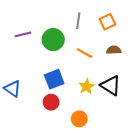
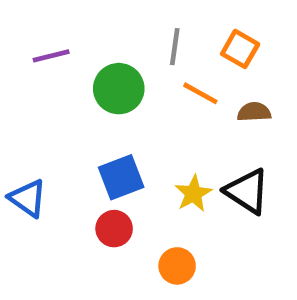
orange square: (107, 22) -> (240, 49), turned -35
purple line: (23, 34) -> (51, 56), moved
orange line: (85, 53) -> (200, 93), moved

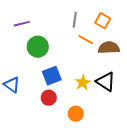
green circle: (119, 89) -> (38, 47), moved
brown semicircle: (254, 112) -> (109, 48), size x1.5

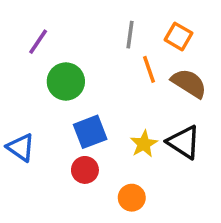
purple line: (22, 24) -> (38, 42), turned -42
orange line: (86, 40) -> (149, 69), turned 42
brown semicircle: (109, 48) -> (189, 83), turned 35

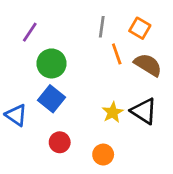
blue square: (90, 132) -> (52, 99), moved, turned -30
red circle: (85, 170) -> (60, 142), moved

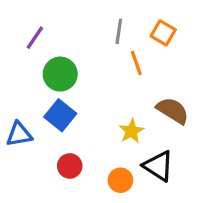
brown semicircle: (148, 65) -> (173, 111), moved
black triangle: (144, 111) -> (158, 166), moved
blue triangle: (16, 115) -> (19, 134), turned -45

